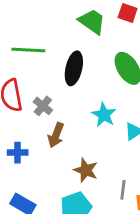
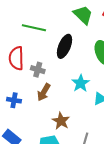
gray cross: (43, 106) -> (38, 70), turned -32

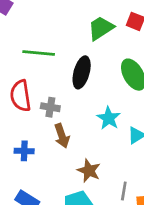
green trapezoid: (83, 15) -> (101, 28), turned -70
brown arrow: (44, 92) -> (62, 136), turned -42

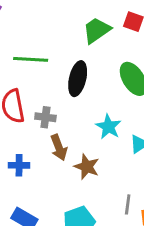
brown star: (89, 171) -> (87, 167), moved

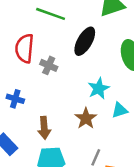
brown arrow: (59, 147) -> (44, 128), moved
brown star: (87, 167) -> (86, 118), moved

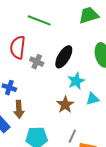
black ellipse: (85, 41) -> (64, 57), moved
brown arrow: (44, 128) -> (19, 109), moved

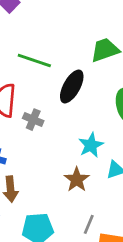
black ellipse: (64, 57) -> (72, 86), moved

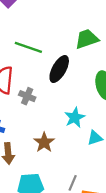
brown star: (77, 180) -> (44, 142), moved

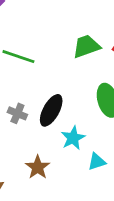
black ellipse: (59, 69) -> (51, 110), moved

